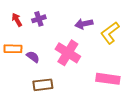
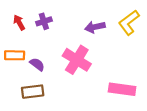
yellow L-shape: (110, 33) -> (129, 22), moved
brown rectangle: (43, 85) -> (33, 92), moved

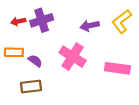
purple cross: (44, 21) -> (42, 20), size x1.5
red arrow: (19, 22) -> (18, 21), turned -72
pink rectangle: (122, 89) -> (117, 68), moved

